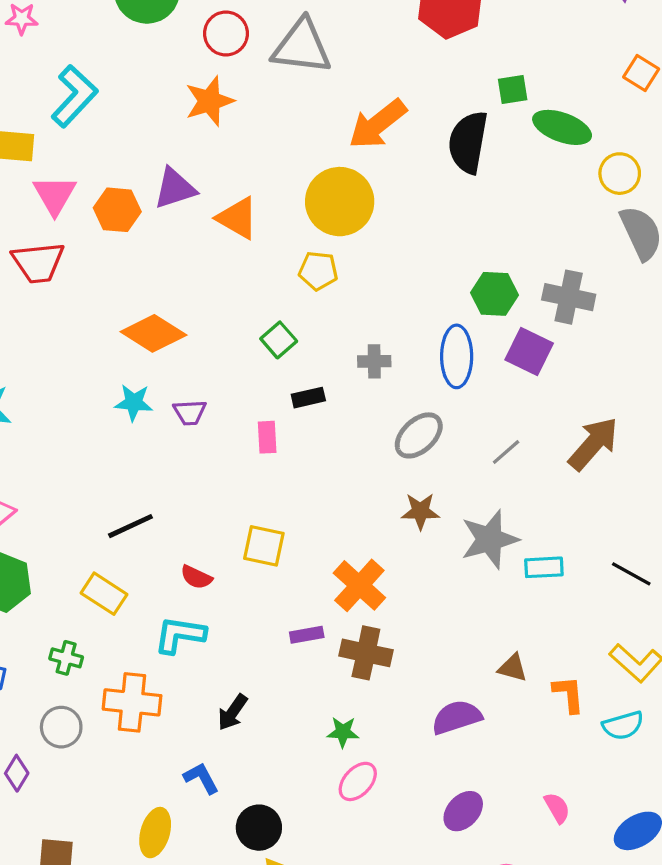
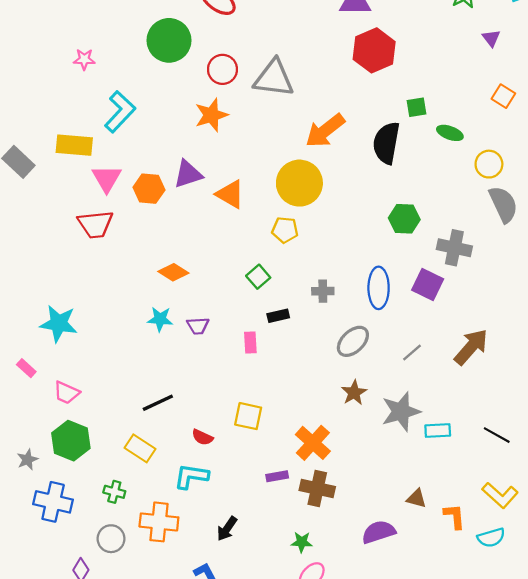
green ellipse: (562, 127) -> (450, 133), size x0.7
green hexagon: (494, 294) -> (404, 219), moved
orange diamond: (153, 333) -> (173, 272), size x0.7
brown star: (420, 511) -> (354, 393), turned -30

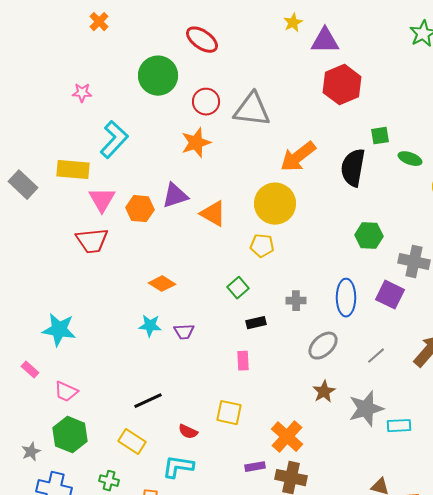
pink rectangle: (250, 342) -> (243, 361), moved

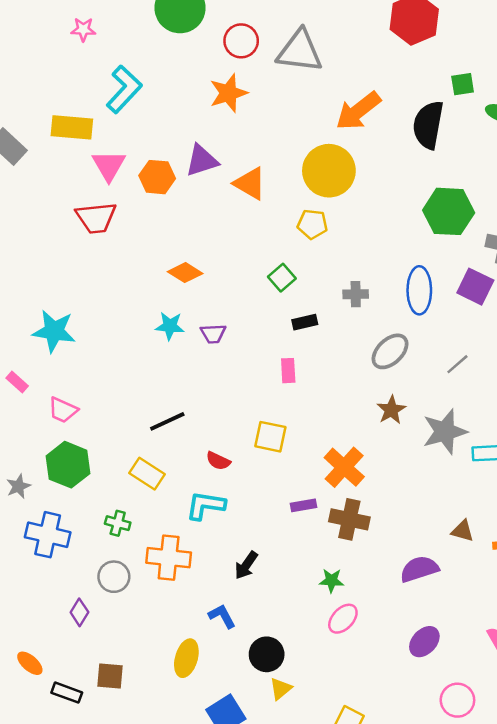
green hexagon: (369, 236) -> (449, 211), size x1.4

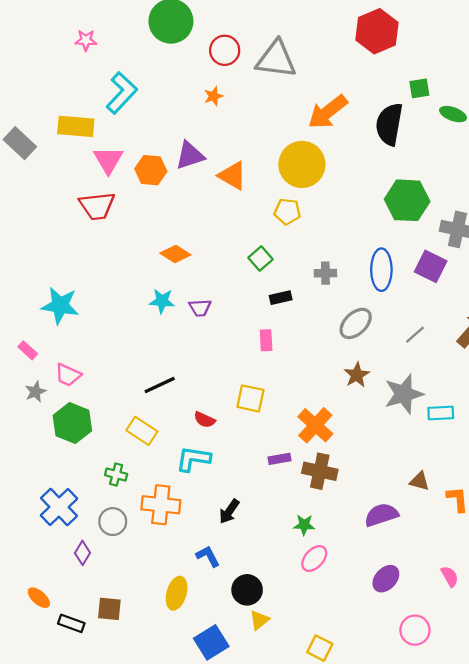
orange star: (228, 93) -> (213, 96), size x0.6
gray star: (18, 486) -> (35, 392), moved
blue cross: (48, 535) -> (59, 507), moved, turned 33

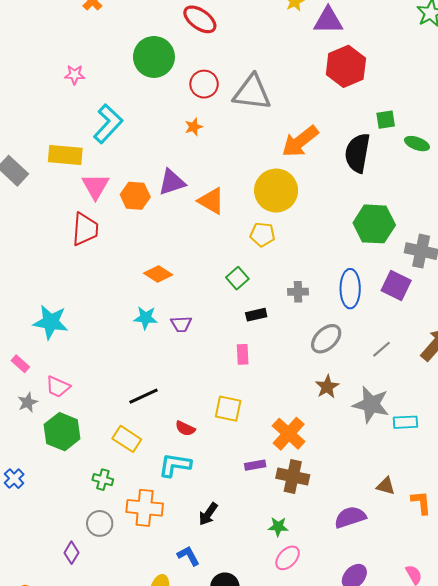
red trapezoid: (97, 206) -> (85, 229), turned -80
gray star: (404, 394) -> (371, 404), turned 30
blue cross: (59, 507) -> (14, 479), moved, size x0.6

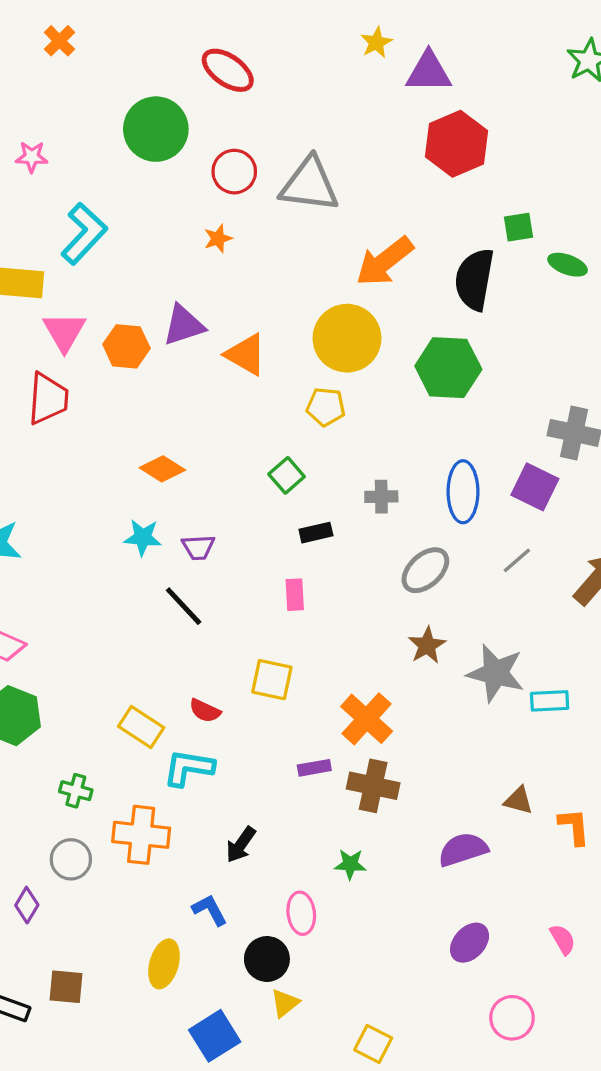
green hexagon: (374, 224) -> (448, 368), moved
gray line: (381, 349) -> (517, 560), moved
black line: (144, 396) -> (184, 606), moved, turned 72
yellow rectangle: (127, 439) -> (141, 727), moved
pink ellipse: (288, 558) -> (301, 913), moved, turned -50

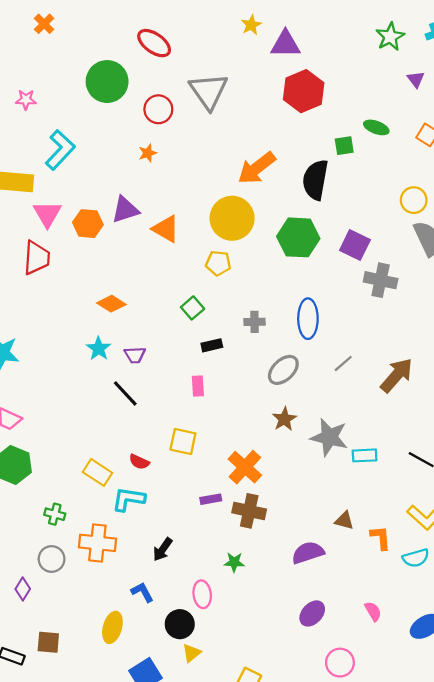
gray triangle: (309, 185) -> (209, 91), moved, turned 48
green ellipse: (568, 265) -> (376, 127), moved
purple square: (535, 487) -> (355, 245), moved
cyan star: (143, 537) -> (99, 349), turned 30

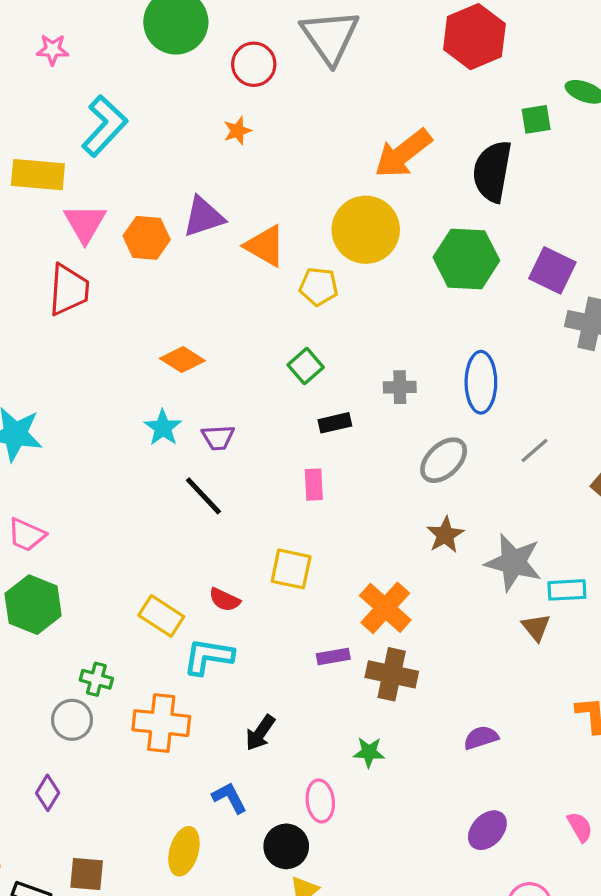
yellow pentagon: (218, 263) -> (319, 287), moved
brown triangle: (344, 521) -> (536, 627), moved, turned 36
purple semicircle: (308, 553) -> (481, 738), size x0.7
gray circle: (52, 559) -> (72, 720), moved

